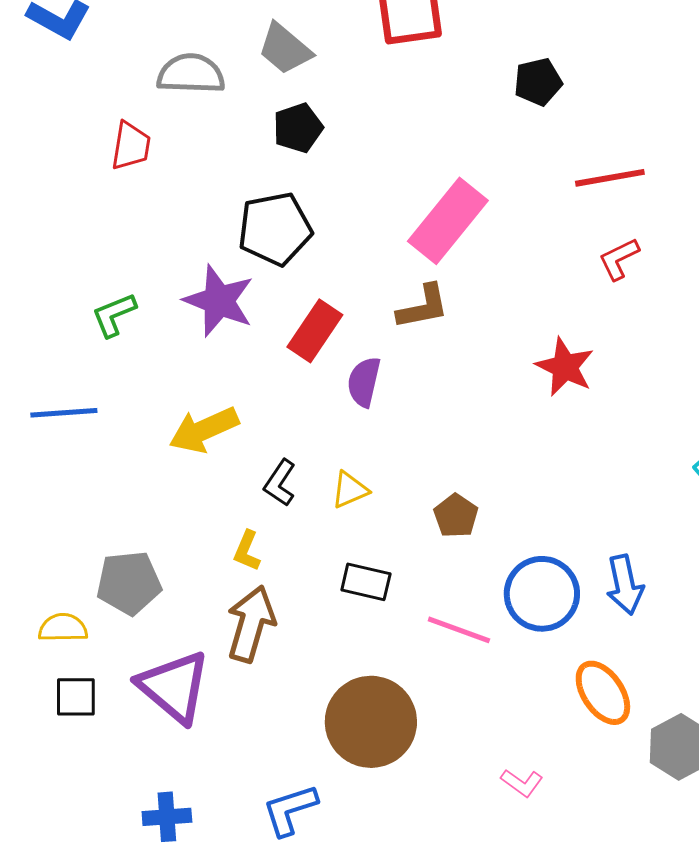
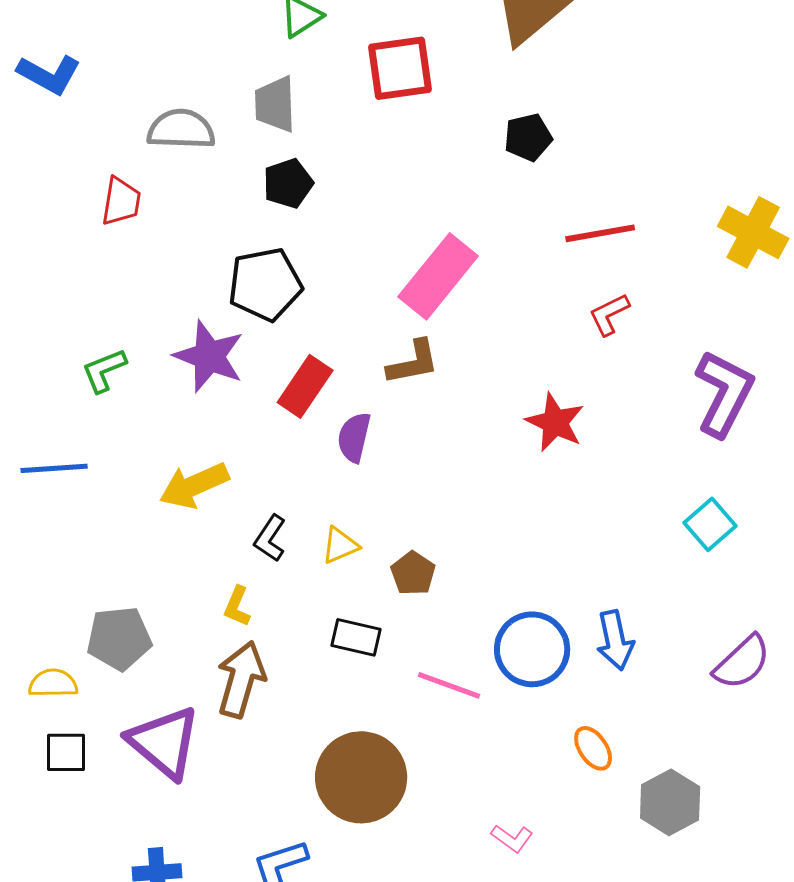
gray trapezoid: (285, 49) -> (275, 104), turned 48
brown pentagon: (456, 516) -> (413, 573), moved
orange ellipse: (603, 693) -> (593, 748), size x0.7

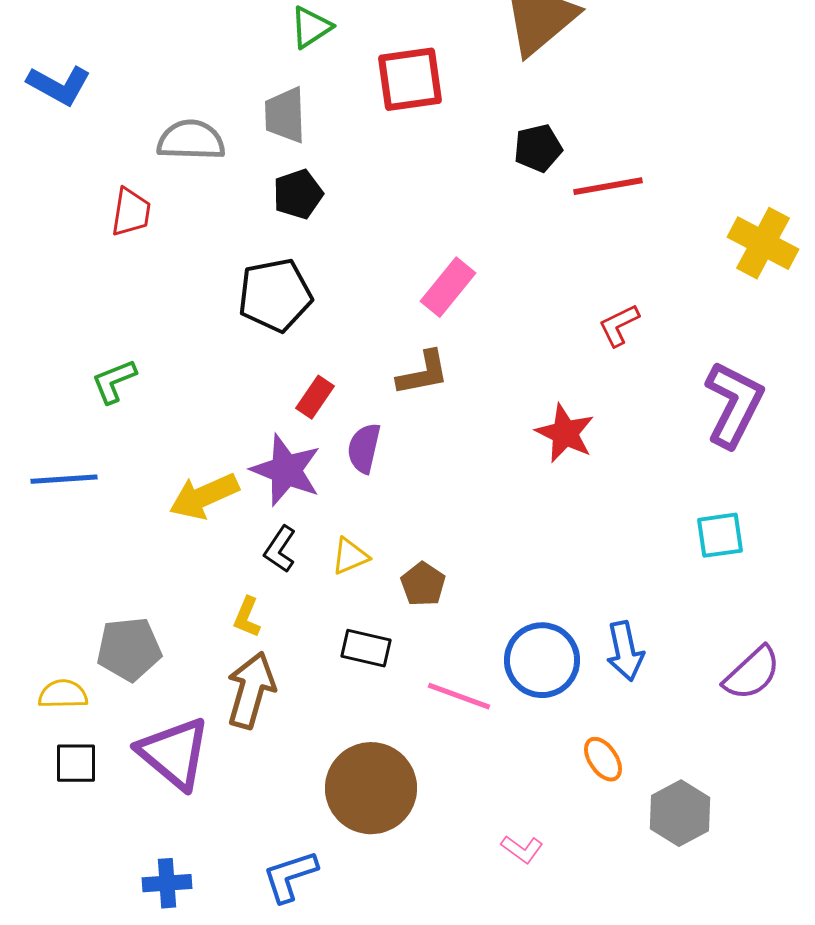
red line: (600, 233) -> (608, 186), moved
pink rectangle: (438, 276) -> (448, 287), size x0.7
purple star: (209, 356) -> (286, 470), moved
red rectangle: (305, 386) -> (315, 397), size x0.7
cyan square: (710, 524) -> (720, 535), turned 33

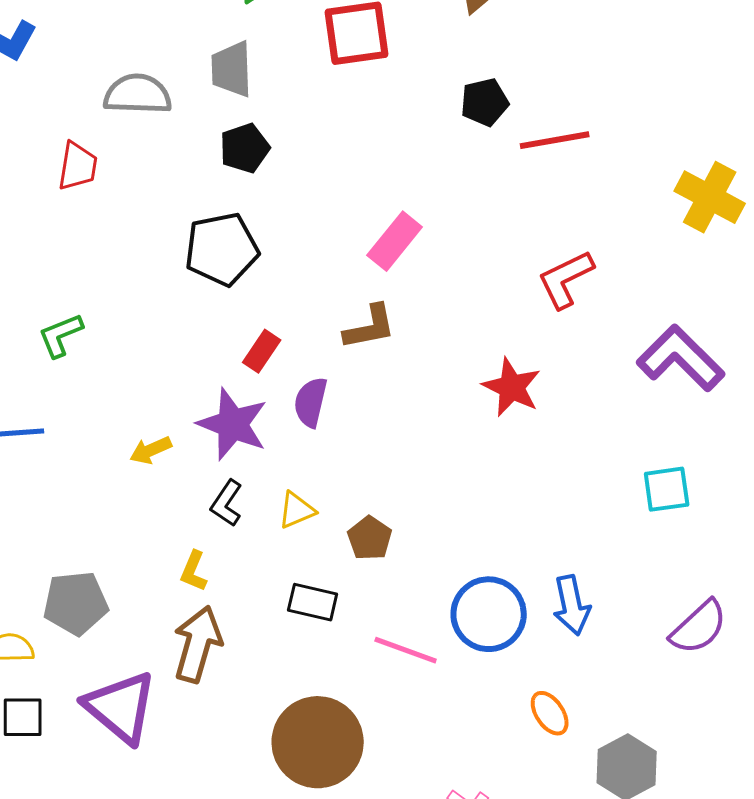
red L-shape: (619, 325) -> (566, 279), size x1.4
purple L-shape: (734, 404) -> (681, 358), turned -72
yellow arrow: (204, 496) -> (151, 450), size x0.6

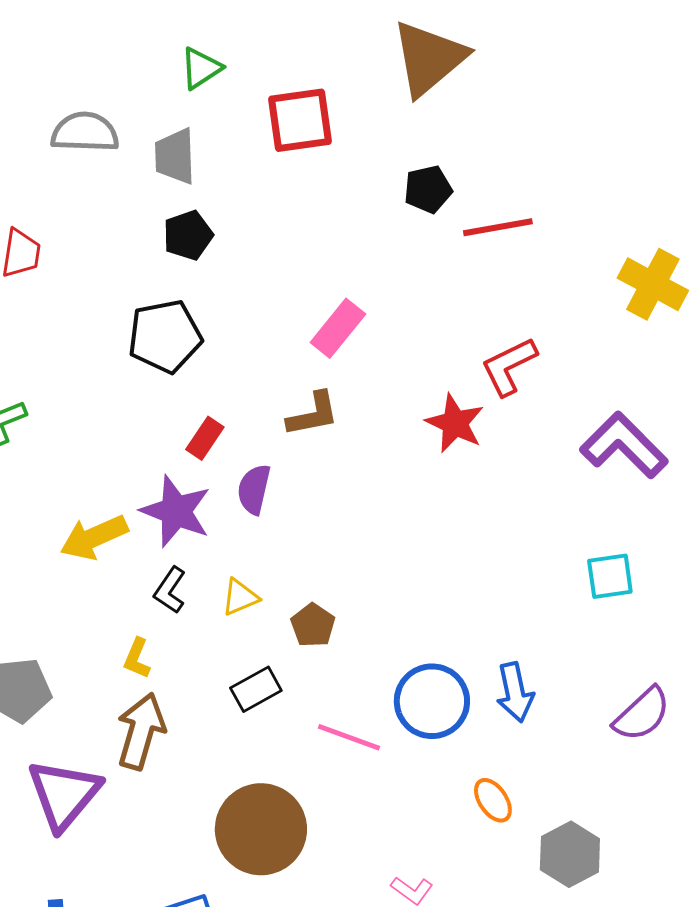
gray semicircle: (138, 94) -> (85, 132), moved
red star: (512, 387) -> (455, 423), moved
yellow arrow: (151, 450) -> (94, 537), size x1.6
black rectangle: (313, 602) -> (256, 689), turned -42
purple triangle: (121, 707) -> (64, 794), turned 30

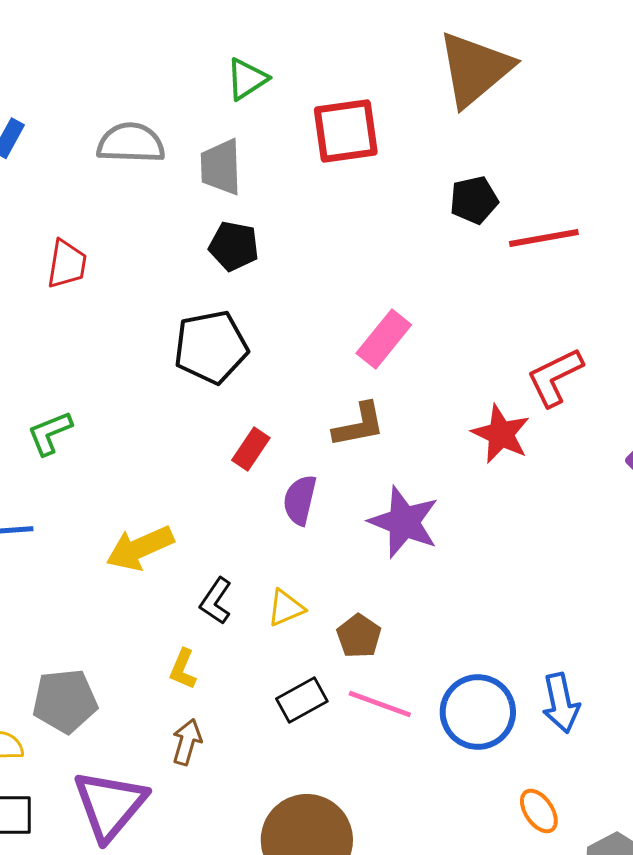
black pentagon: (188, 235) -> (234, 246), turned 30
purple star: (176, 511) -> (404, 522), moved
brown arrow: (141, 731) -> (187, 742), size x0.6
pink line: (349, 737) -> (380, 704), moved

